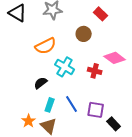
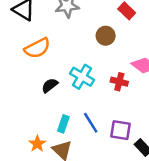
orange semicircle: (46, 46) -> (37, 48), moved
black semicircle: (41, 83) -> (50, 85), moved

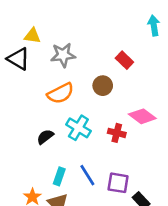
orange semicircle: (37, 48) -> (61, 93), moved

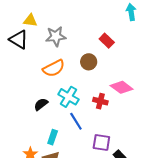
blue line: (87, 175) -> (76, 121), moved

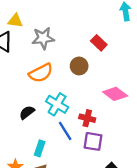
red cross: (100, 101) -> (87, 118), moved
purple square: (101, 142) -> (93, 141), moved

